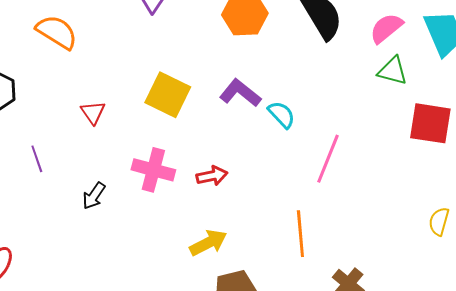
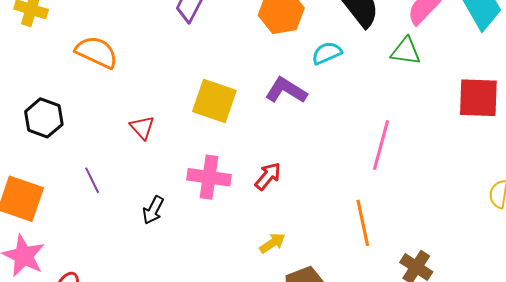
green triangle: (393, 71) -> (406, 51), moved
cyan semicircle: (282, 115) -> (327, 53), moved, turned -64
red arrow: (212, 176) -> (268, 176), turned -32
yellow arrow: (208, 243) -> (272, 243), size x0.7

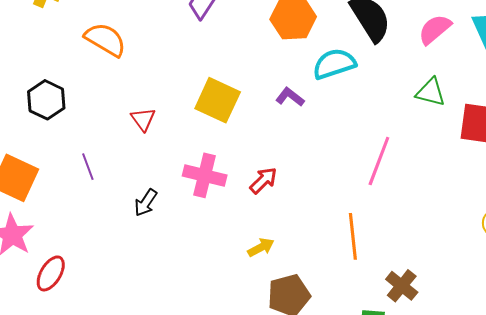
green triangle: (406, 51) -> (431, 92), moved
cyan semicircle: (327, 53) -> (334, 64), size x1.4
purple L-shape: (286, 90) -> (290, 97), size x0.7

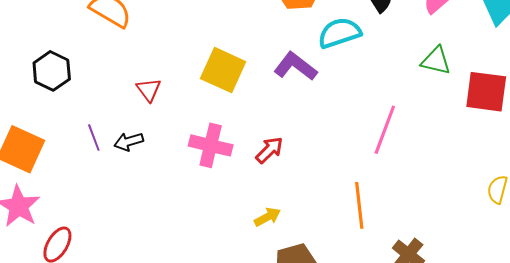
purple L-shape: (290, 97) -> (295, 66), size x1.5
black arrow: (146, 203) -> (129, 142), moved, turned 40

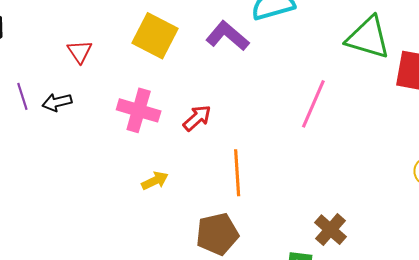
green triangle: (436, 61) -> (368, 38), size x1.5
orange line: (359, 205) -> (237, 173), moved
yellow arrow: (267, 217) -> (155, 181), moved

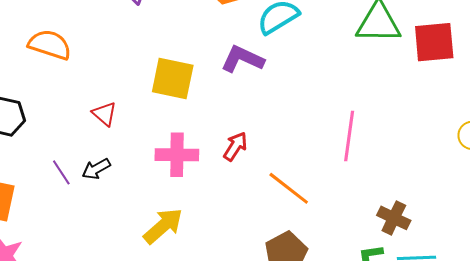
pink line: (313, 104) -> (349, 136), moved
orange line: (237, 173) -> (289, 188), turned -33
yellow arrow: (155, 181) -> (163, 226), moved, size x1.6

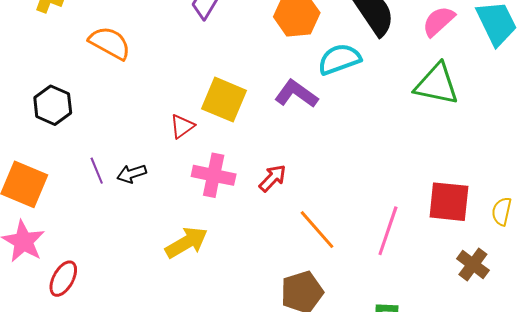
red square: (434, 42) -> (449, 202), moved
red triangle: (104, 114) -> (182, 126), moved, turned 32
pink line: (349, 136) -> (388, 231), moved
brown cross: (394, 218) -> (473, 264), moved

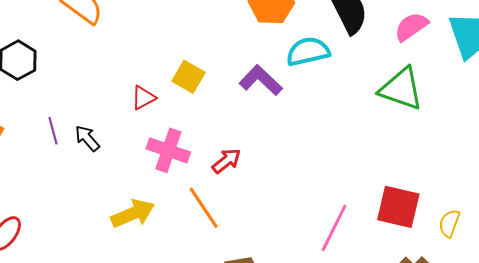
yellow square: (224, 100) -> (188, 77), size x0.7
black arrow: (132, 174) -> (87, 138), turned 60
orange line: (317, 230) -> (204, 208), moved

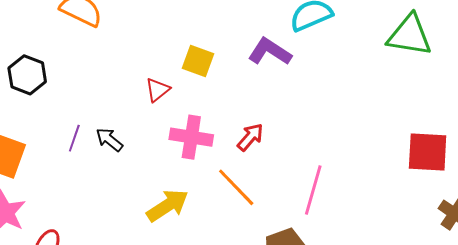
purple line: (53, 131) -> (74, 138), turned 44
pink line: (334, 228) -> (313, 190), moved

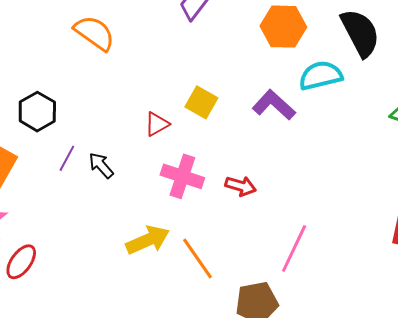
black hexagon: (27, 75) -> (37, 112), moved
red arrow: (250, 137) -> (241, 186), turned 56
orange line: (236, 187) -> (198, 258), moved

